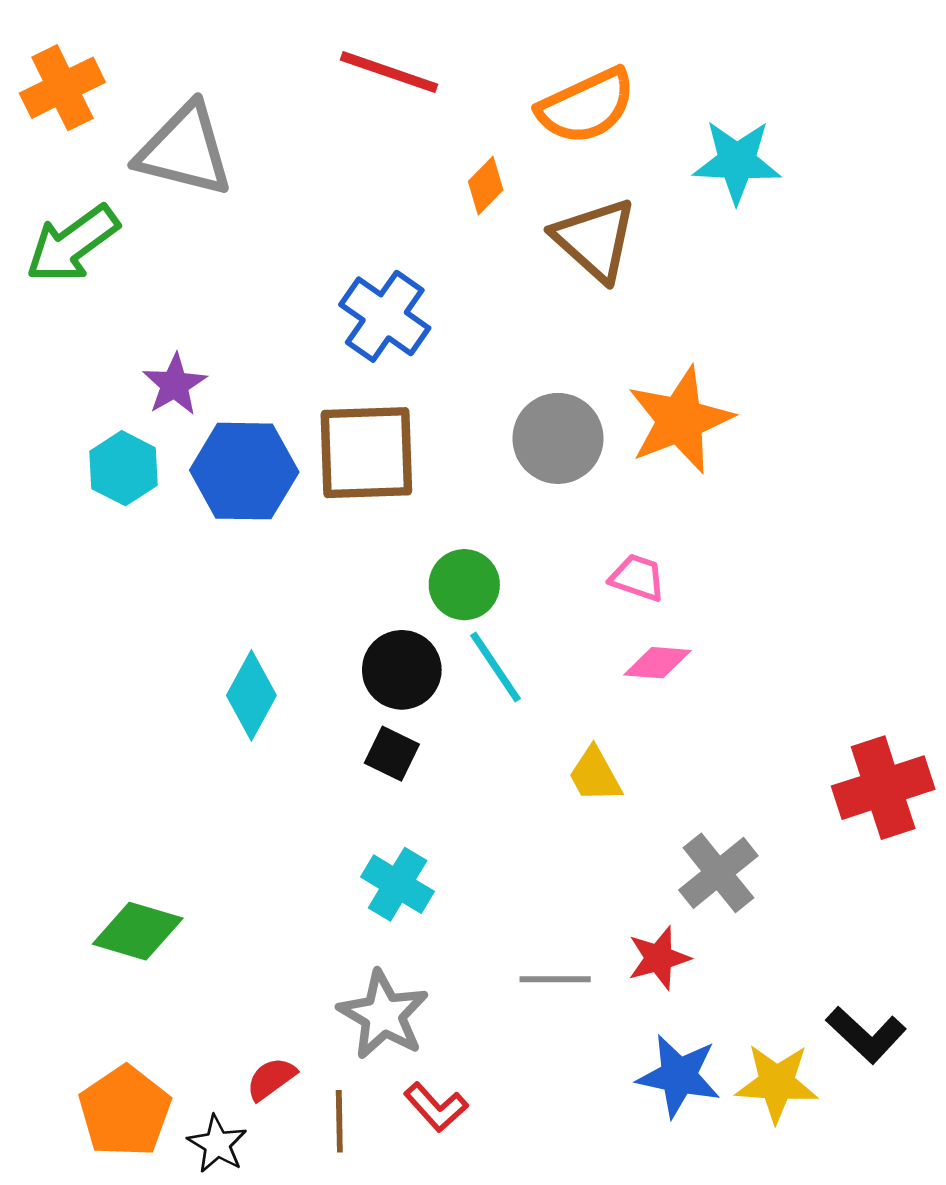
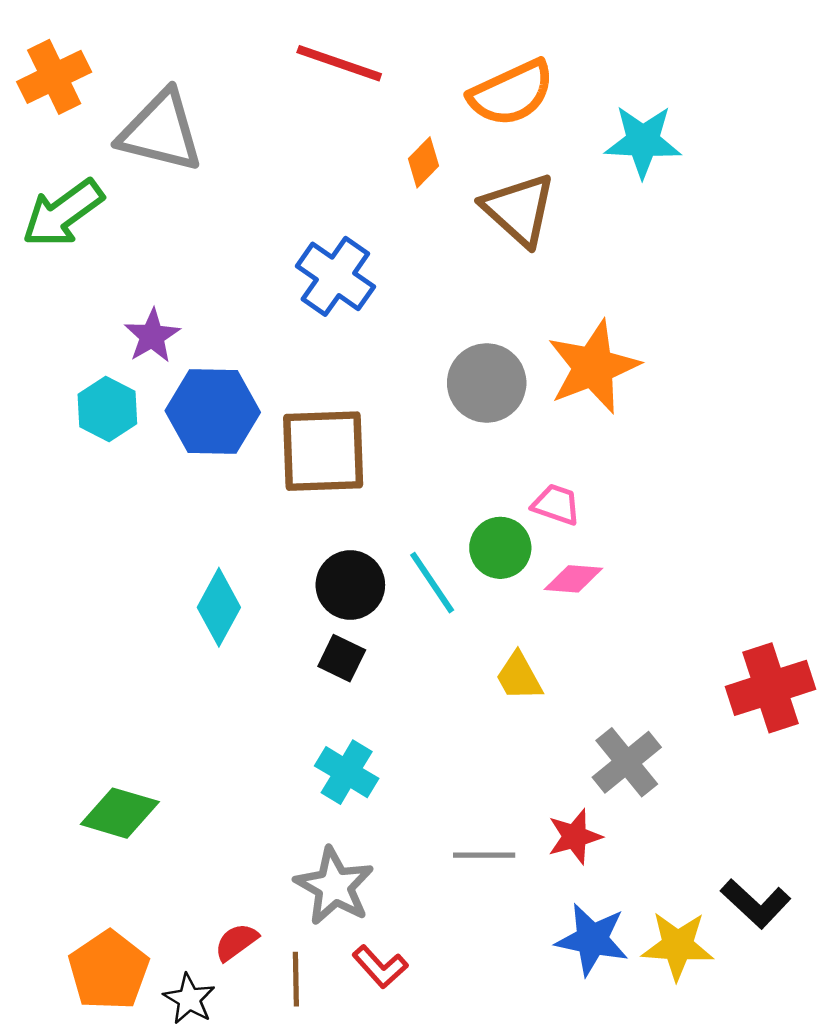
brown square: (366, 453) -> (323, 451), moved
green circle: (464, 585) -> (500, 548), moved

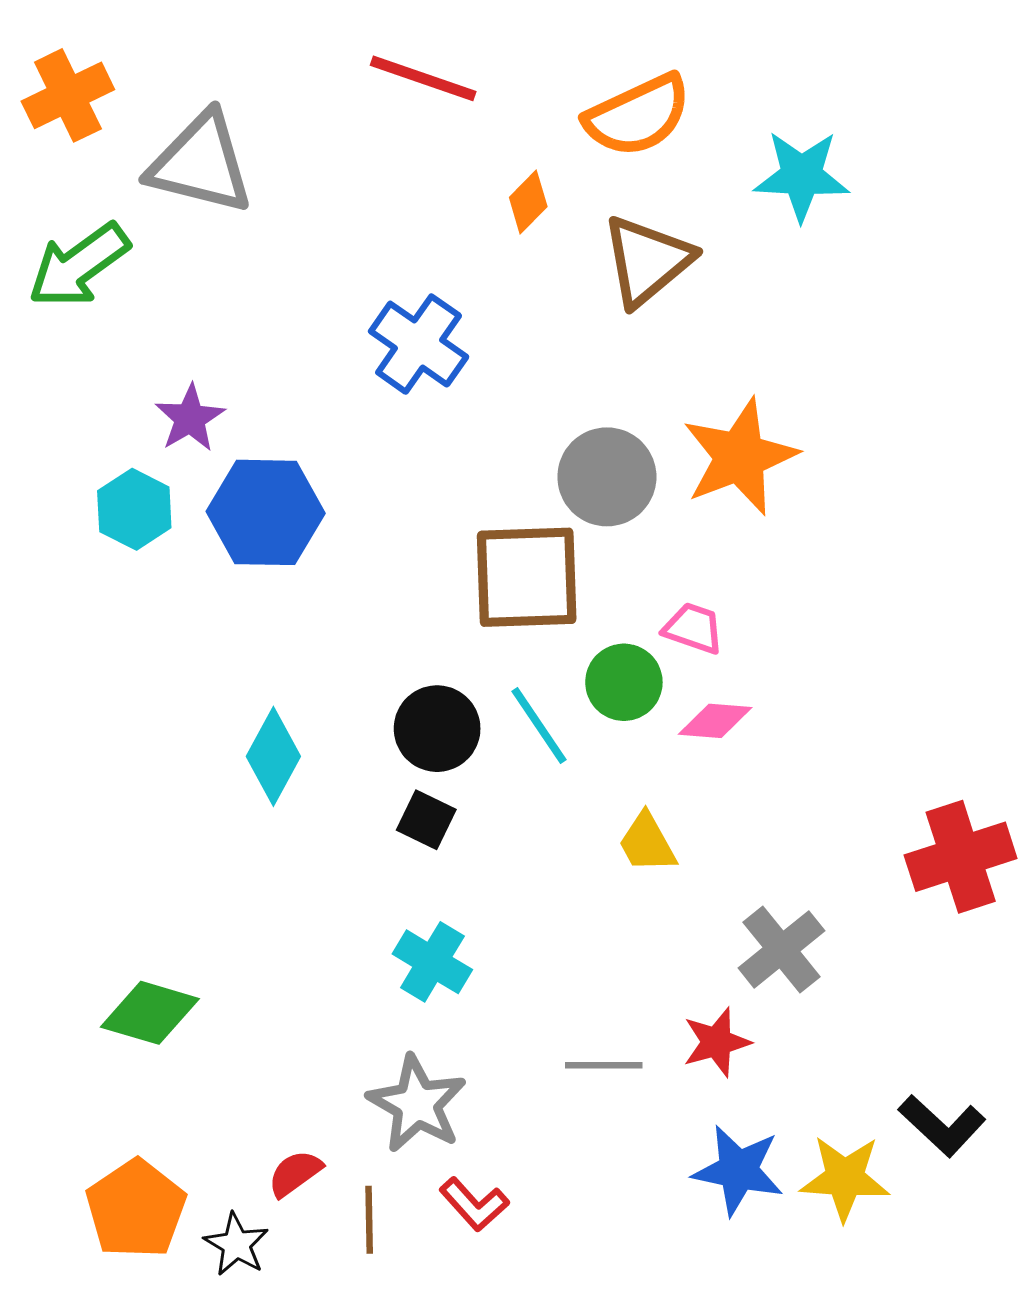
brown triangle: (519, 209) -> (647, 261), turned 38
brown square: (323, 451) -> (527, 577), moved

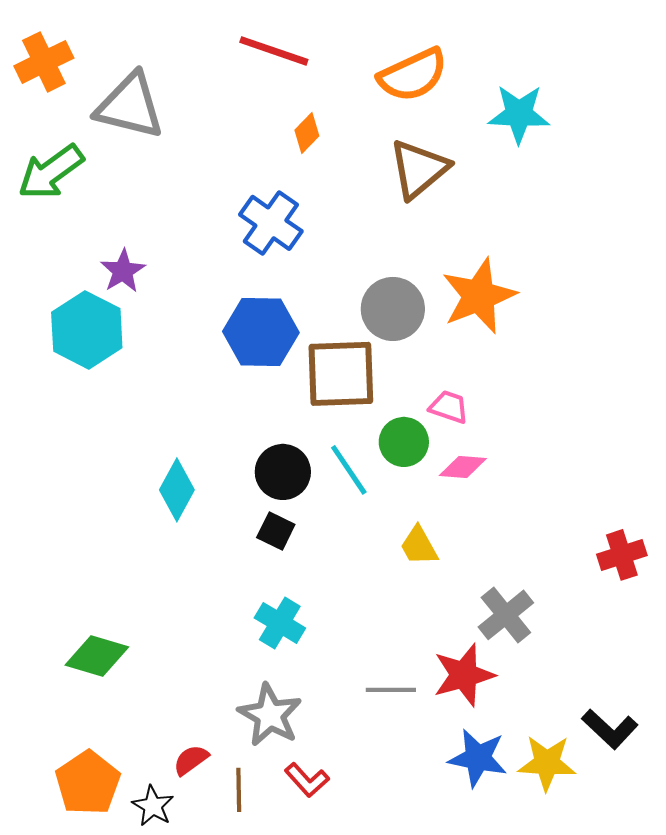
orange diamond: (528, 202) -> (307, 133), moved
cyan hexagon: (134, 509) -> (87, 330), size x1.5
blue hexagon: (266, 512) -> (261, 332), moved
red cross: (961, 857) -> (622, 555), size x0.7
red star: (717, 1042) -> (464, 675), size x1.4

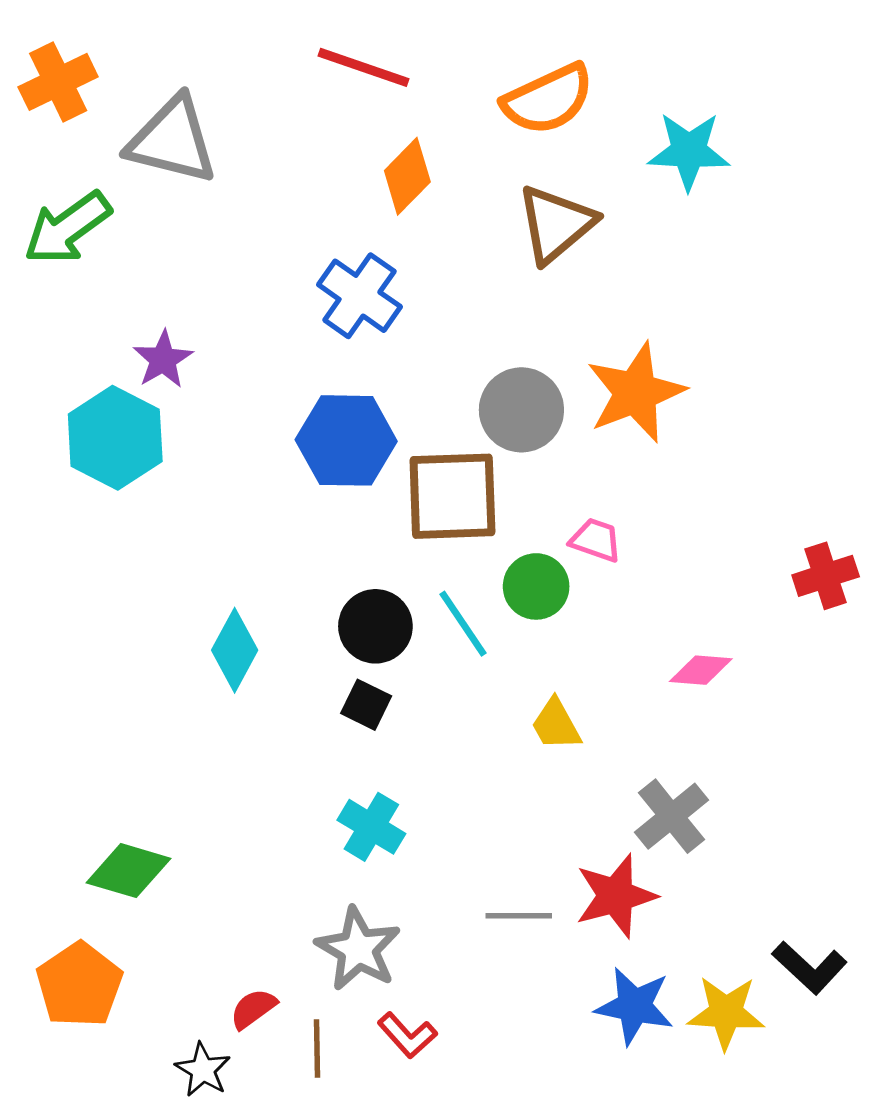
orange diamond: (307, 133) -> (407, 176), size x1.4
pink diamond: (463, 467) -> (701, 670), moved
red cross: (622, 555) -> (826, 576), moved
orange pentagon: (88, 783) -> (79, 985), moved

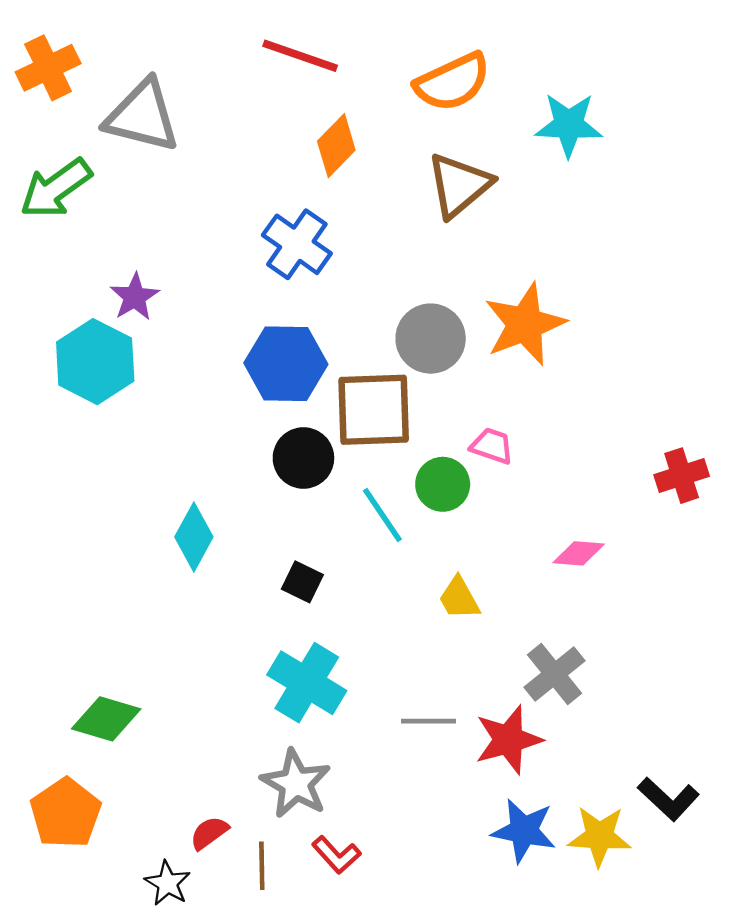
black circle: (375, 626) -> (303, 458), moved
cyan cross: (371, 827) -> (307, 683), size x1.4
gray line: (519, 916) -> (428, 721), moved

